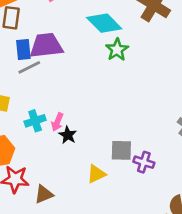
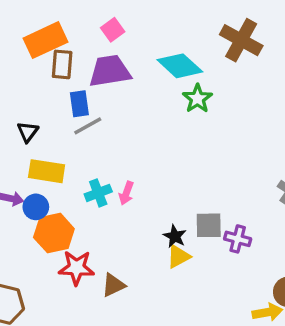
purple trapezoid: (46, 46) -> (110, 71), moved
black star: (68, 135) -> (175, 236), moved

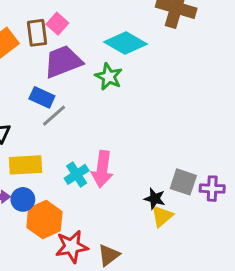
brown rectangle: (62, 64) -> (37, 33), moved
green star: (197, 99) -> (109, 77), moved
blue rectangle: (79, 104) -> (42, 97), turned -45
pink arrow: (126, 193) -> (102, 169), size x1.6
gray square: (209, 225) -> (183, 182), turned 32

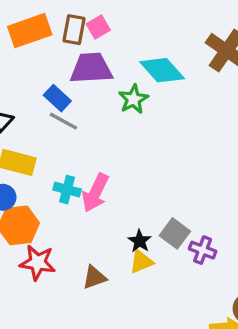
gray line: (54, 116) -> (63, 121), turned 52
cyan cross: (77, 174) -> (67, 190), turned 30
brown triangle: (109, 255) -> (94, 277), moved

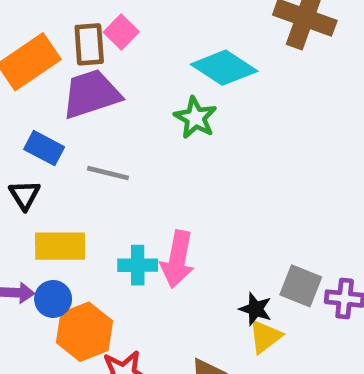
purple trapezoid: (91, 68) -> (91, 94), moved
blue rectangle: (57, 98) -> (44, 148), moved

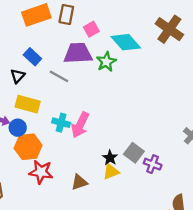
pink square: (121, 32) -> (91, 29), moved
purple trapezoid: (91, 94) -> (78, 53), moved

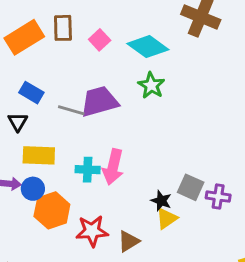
purple trapezoid: (78, 53) -> (99, 101), moved
green star: (106, 62) -> (151, 85), moved
red star: (41, 172) -> (92, 231), moved

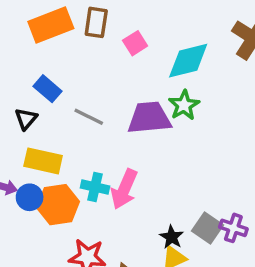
cyan diamond: (148, 47) -> (188, 61), turned -60
purple trapezoid: (99, 101) -> (149, 118), moved
purple cross: (218, 197) -> (233, 228), moved
orange hexagon: (52, 210) -> (58, 205), moved

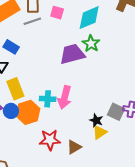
pink square: (135, 43) -> (57, 13), turned -32
gray line: (89, 117) -> (32, 21), moved, turned -36
yellow rectangle: (43, 161) -> (15, 89), turned 65

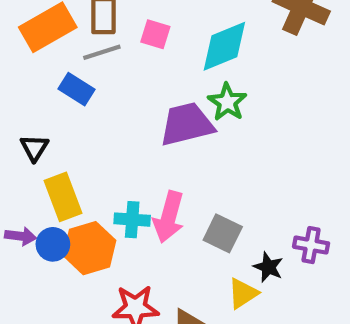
blue rectangle: (11, 47) -> (77, 89), moved
gray square: (116, 112) -> (223, 233), moved
black star: (96, 120) -> (268, 267), moved

